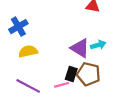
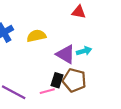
yellow semicircle: (28, 51) -> (36, 36), moved

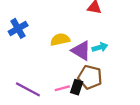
yellow semicircle: (36, 36) -> (60, 40), moved
black rectangle: (57, 80) -> (77, 87), moved

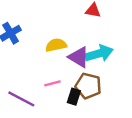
cyan arrow: (100, 47) -> (99, 54), size x1.6
pink line: (62, 88) -> (52, 83), moved

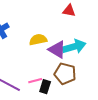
pink line: (52, 83) -> (35, 81), moved
black rectangle: (74, 97) -> (45, 87), moved

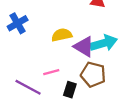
pink line: (35, 81) -> (51, 72), moved

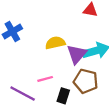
purple triangle: (84, 47) -> (77, 54), turned 40

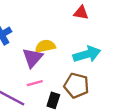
purple triangle: (77, 54) -> (33, 58), moved

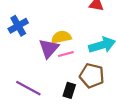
pink line: (35, 83) -> (66, 54), moved

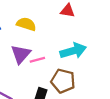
yellow semicircle: (61, 37) -> (26, 24), moved, turned 30

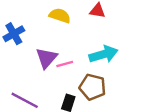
yellow semicircle: (26, 24) -> (60, 16), moved

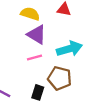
purple triangle: (46, 58) -> (37, 35), moved, turned -40

